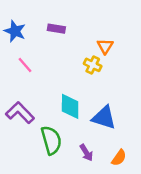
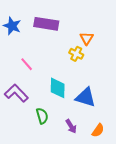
purple rectangle: (56, 29) -> (46, 24), size x1.6
pink line: (25, 65) -> (27, 64), moved
green semicircle: (51, 140) -> (42, 116), size x0.7

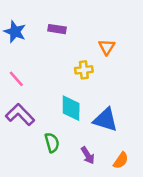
purple rectangle: (46, 24) -> (57, 29), size x0.6
yellow cross: (76, 54) -> (84, 70), moved, turned -32
pink line: (27, 64) -> (16, 79), moved

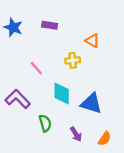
orange triangle: (107, 47) -> (92, 41), turned -32
pink line: (16, 79) -> (36, 68), moved

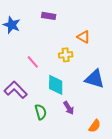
purple rectangle: (50, 25) -> (49, 16), moved
blue triangle: (91, 103) -> (95, 79), moved
purple arrow: (76, 134) -> (69, 108), moved

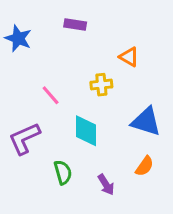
purple L-shape: (16, 90) -> (24, 138), turned -70
purple arrow: (69, 108) -> (106, 185), moved
orange semicircle: (95, 126) -> (144, 166), moved

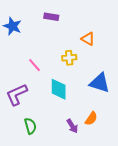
orange semicircle: (144, 166) -> (91, 119), moved
green semicircle: (63, 172) -> (30, 126), moved

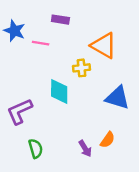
orange triangle: (88, 39) -> (104, 46), size x1.6
pink line: (35, 65) -> (41, 43), moved, turned -40
cyan diamond: (59, 89) -> (59, 91), moved

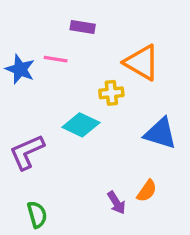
blue star: (15, 31) -> (20, 69), moved
cyan diamond: (59, 91) -> (81, 125), turned -65
green semicircle: (36, 149) -> (37, 214), moved

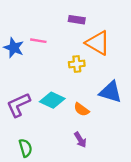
purple rectangle: (83, 27) -> (77, 20), moved
cyan diamond: (81, 125) -> (52, 100), moved
orange semicircle: (147, 191) -> (81, 109), moved, turned 91

